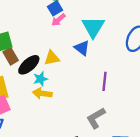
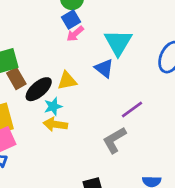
purple line: (104, 81) -> (132, 109), turned 48
gray L-shape: (96, 118) -> (114, 140), moved

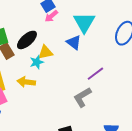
black ellipse: (39, 89) -> (27, 40), moved
cyan star: (53, 106) -> (37, 62), moved
yellow arrow: (55, 124) -> (26, 82), moved

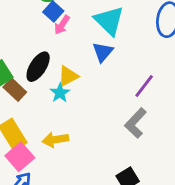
blue triangle: (74, 42) -> (103, 52), turned 49
yellow arrow: (26, 82) -> (55, 140), moved

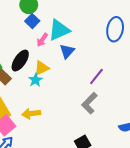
cyan triangle: (109, 21) -> (59, 30), moved, turned 50
pink arrow: (62, 25) -> (42, 40), moved

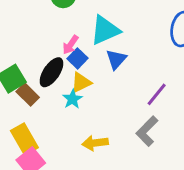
blue square: (32, 21) -> (77, 58), moved
pink arrow: (42, 40) -> (71, 45), moved
yellow arrow: (31, 114) -> (95, 143), moved

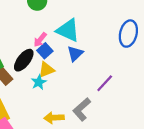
cyan triangle: (105, 30) -> (68, 30), turned 45
gray L-shape: (147, 131) -> (82, 109), moved

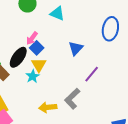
cyan triangle: (68, 30) -> (57, 13), moved, size x0.7
blue triangle: (75, 54) -> (76, 48), moved
yellow triangle: (46, 70) -> (39, 65), turned -35

